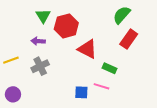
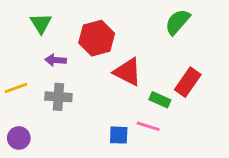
green triangle: (43, 16) -> (41, 23), moved
red rectangle: (129, 39) -> (188, 82), moved
gray cross: (40, 66) -> (58, 97), turned 30

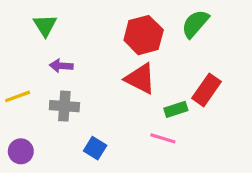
red hexagon: (97, 38) -> (144, 35), moved
green rectangle: (160, 100) -> (176, 109), turned -42
blue square: (119, 135) -> (95, 148), moved, turned 30

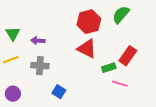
green triangle: (45, 25) -> (13, 34), moved
pink line: (163, 138) -> (120, 84), moved

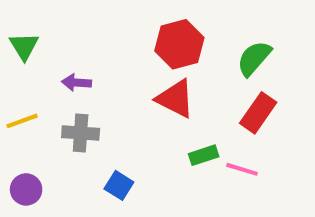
green semicircle: (121, 15) -> (254, 58), moved
green triangle: (13, 34) -> (24, 46), moved
green rectangle: (109, 68) -> (204, 155), moved

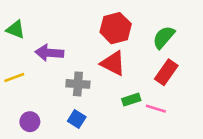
green triangle: (24, 46) -> (16, 29), turned -36
purple arrow: (77, 83) -> (49, 53), size x1.5
gray cross: (81, 133) -> (78, 84), moved
purple circle: (26, 189) -> (30, 122), moved

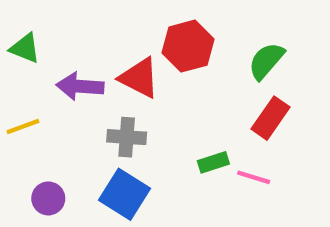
red triangle: (113, 63) -> (139, 78), moved
blue square: (77, 119) -> (124, 194), size x1.6

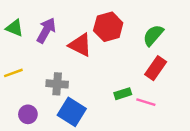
purple arrow: (80, 86) -> (46, 30), moved, turned 115
gray cross: (127, 137) -> (57, 84), moved

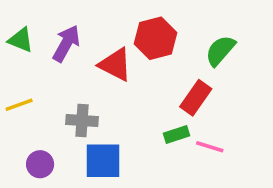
red rectangle: (156, 68) -> (196, 98), moved
blue square: (72, 112) -> (103, 161), turned -32

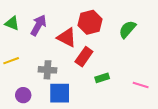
red rectangle: (196, 98) -> (84, 57), moved
pink line: (210, 147) -> (141, 85), moved

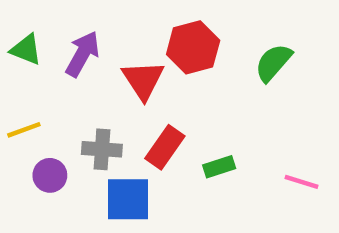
red triangle: (67, 37) -> (143, 80), turned 30
red rectangle: (84, 57) -> (165, 147), moved
purple circle: (23, 95) -> (50, 175), moved

